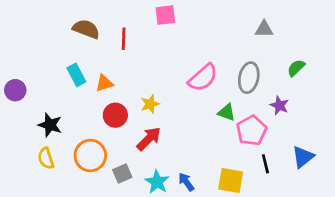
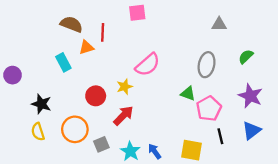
pink semicircle: (203, 78) -> (148, 65), moved
orange triangle: (104, 83) -> (86, 47), moved
purple star: (279, 105) -> (250, 96), moved, size x1.5

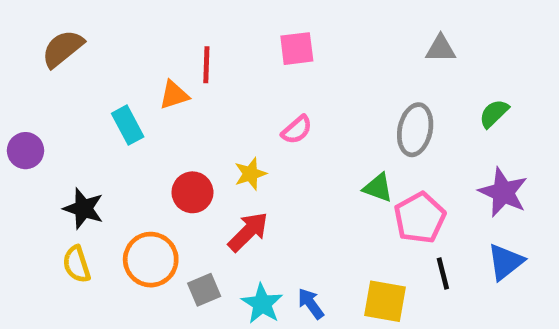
pink square: (137, 13) -> (297, 49), moved
brown semicircle: (71, 24) -> (63, 49), moved, turned -60
pink semicircle: (148, 65) -> (297, 130), size x0.6

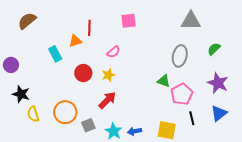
gray triangle: (441, 49) -> (191, 21), size x1.5
pink semicircle: (297, 130) -> (113, 52), moved
red circle: (192, 192) -> (83, 73), moved
black star: (83, 209) -> (21, 94), moved
blue arrow: (311, 304) -> (135, 131), turned -64

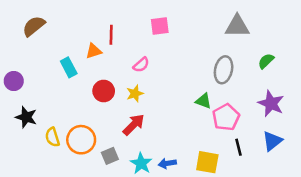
yellow semicircle: (33, 114) -> (52, 137), moved

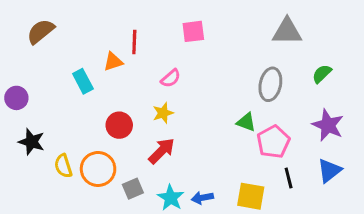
red circle: (104, 91) -> (119, 125), moved

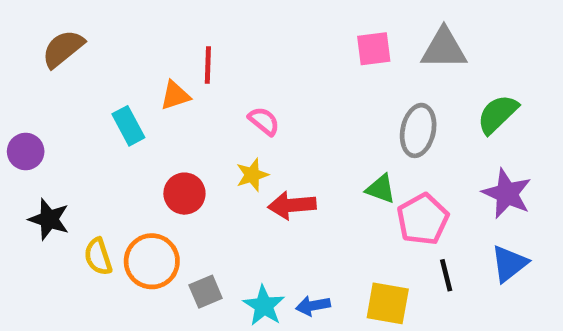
pink square: (193, 31) -> (374, 49), moved
green semicircle: (322, 74) -> (498, 114), size x1.4
pink semicircle: (171, 78) -> (264, 121), turned -100
red arrow: (162, 151) -> (292, 205), moved, turned -140

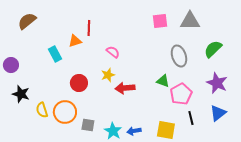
gray ellipse: (418, 130) -> (179, 56), turned -30
gray square: (206, 292) -> (88, 125), turned 32

